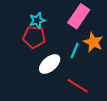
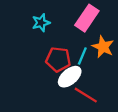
red pentagon: (34, 37) -> (58, 59), moved
white ellipse: (50, 64) -> (70, 77), moved

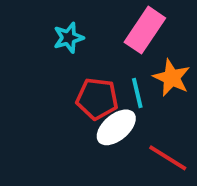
cyan line: (82, 56) -> (137, 93), turned -36
red line: (86, 95) -> (168, 158), moved

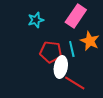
white ellipse: (116, 127) -> (61, 67), turned -40
red line: (168, 158) -> (75, 83), moved

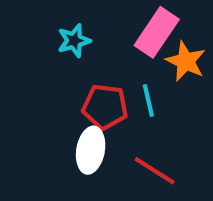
orange star: (90, 41) -> (186, 61), moved
white ellipse: (61, 67) -> (91, 150), moved

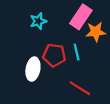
orange star: (186, 61) -> (96, 32), turned -30
white ellipse: (91, 150) -> (33, 69), moved

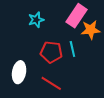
white ellipse: (33, 69) -> (19, 72), moved
red line: (80, 88) -> (51, 83), moved

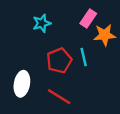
pink rectangle: (76, 16) -> (88, 19), size x0.7
red pentagon: (51, 52) -> (59, 60), turned -30

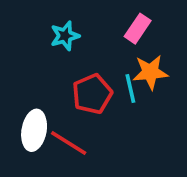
orange star: (105, 35) -> (150, 72), moved
red line: (59, 97) -> (69, 143), moved

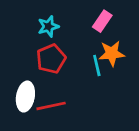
red pentagon: (92, 94) -> (51, 59), moved
red line: (69, 143) -> (51, 106), turned -44

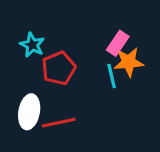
pink rectangle: (102, 21) -> (118, 43), moved
cyan star: (48, 26) -> (32, 45), moved, turned -30

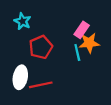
cyan star: (32, 45) -> (22, 21), moved

